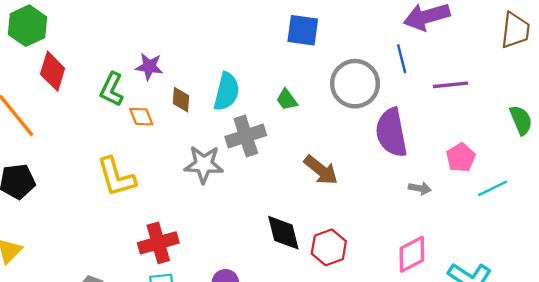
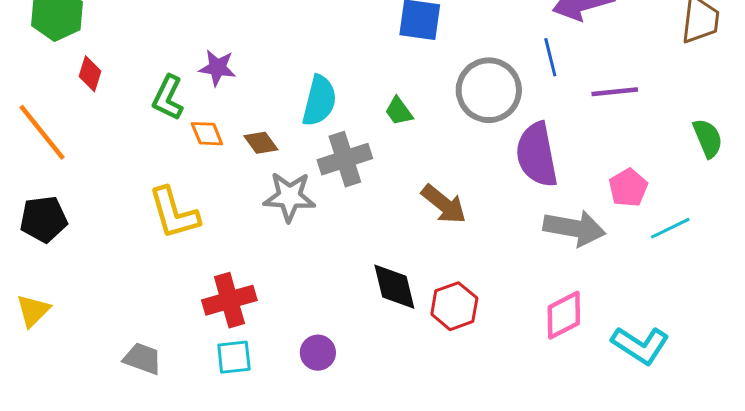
red diamond: (53, 71) -> (90, 74), size x0.7
brown diamond: (181, 100) -> (261, 143), moved, turned -40
gray arrow: (420, 188) -> (574, 228), size x2.0

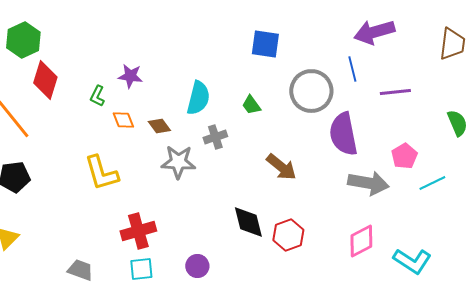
red diamond: (90, 74) -> (45, 80), size x1.6
green L-shape: (168, 98) -> (97, 96), size x0.7
gray cross: (345, 159) -> (215, 137), size x0.7

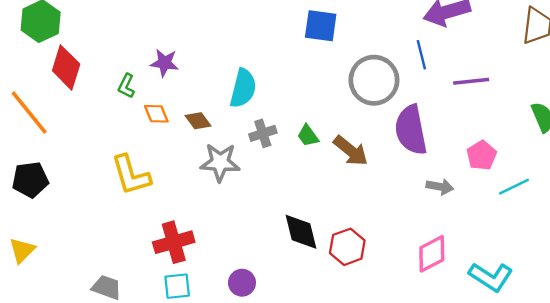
green trapezoid: (251, 105) -> (308, 136), moved
brown arrow: (281, 167) -> (351, 151), moved
gray arrow: (368, 183) -> (440, 187), size x0.6

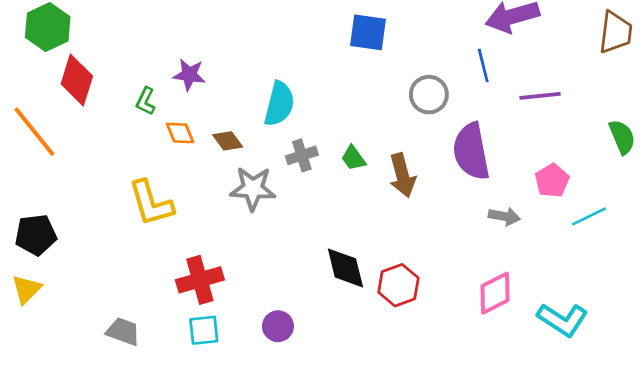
gray circle: (374, 80) -> (429, 95), size x0.7
brown arrow: (351, 151) -> (402, 175), turned 36
black pentagon: (30, 180) -> (36, 235), moved

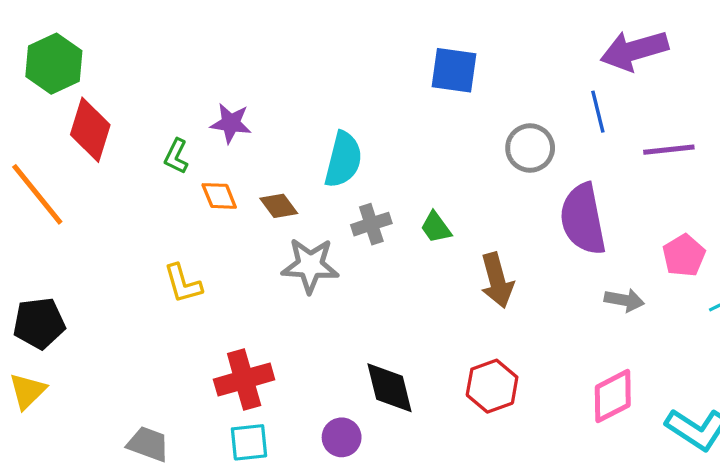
brown arrow: (402, 175) -> (497, 280), moved
yellow L-shape: (151, 203) -> (183, 284), size x0.7
black diamond: (345, 268) -> (390, 388), moved

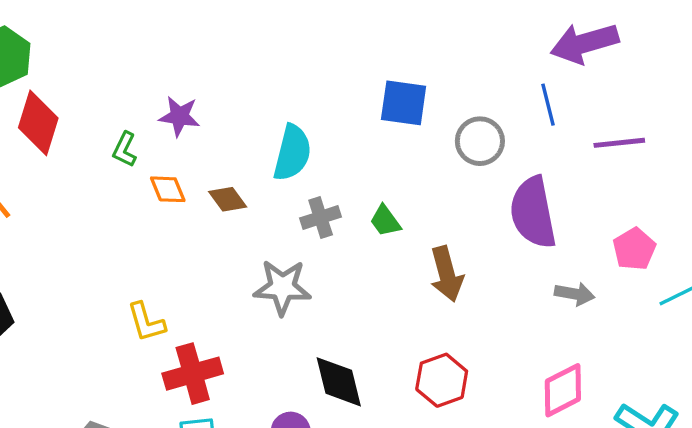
blue square: (454, 70) -> (404, 103), moved
gray star: (310, 265) -> (282, 287), moved
yellow L-shape: (183, 284) -> (146, 322), moved

